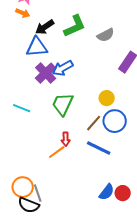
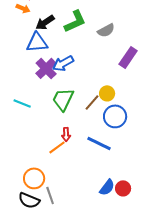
brown line: (94, 123) -> (92, 102), moved
orange circle: (23, 187) -> (34, 178), moved
gray line: (38, 193) -> (50, 195), moved

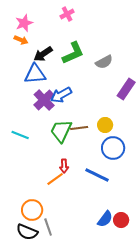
brown line: (92, 102) -> (79, 128), moved, turned 42

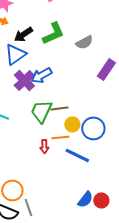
blue triangle: (35, 74) -> (15, 54), turned -30
yellow circle: (105, 125) -> (72, 124), moved
orange line: (55, 179) -> (60, 137), moved, turned 30

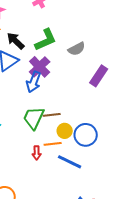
black arrow: (23, 34) -> (16, 41), turned 78
blue arrow: (41, 75) -> (34, 82), turned -40
purple cross: (24, 80) -> (40, 67), moved

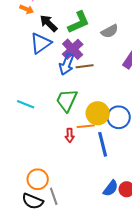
brown line: (52, 115) -> (85, 66), moved
yellow circle: (65, 131) -> (98, 113), size x1.5
blue line: (70, 162) -> (103, 144), turned 50

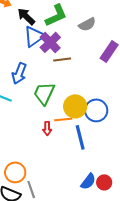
blue triangle: (41, 43) -> (34, 36), moved
blue arrow: (67, 64) -> (19, 73), moved

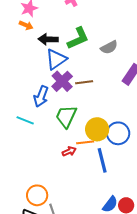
black arrow: (26, 16) -> (48, 39), turned -42
purple cross: (50, 42) -> (62, 81), moved
red arrow: (47, 128) -> (69, 151), turned -112

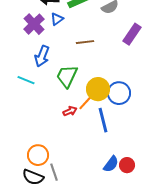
blue triangle: (56, 59) -> (57, 19), size x0.6
purple cross: (62, 81) -> (34, 24), moved
orange line: (85, 142) -> (86, 102), turned -42

